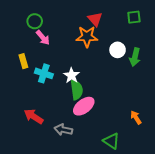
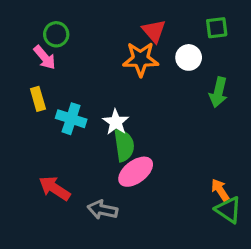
pink arrow: (43, 38) -> (45, 57), moved
white circle: (118, 50) -> (189, 57), moved
green triangle: (111, 141) -> (228, 210), moved

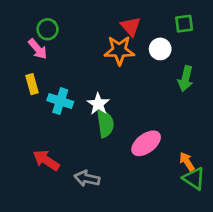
pink ellipse: (136, 172) -> (146, 143), moved

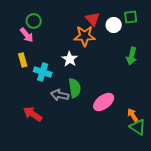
white circle: (160, 49) -> (114, 25), moved
white star: (98, 104) -> (70, 59), moved
gray arrow: (87, 178) -> (60, 95), moved

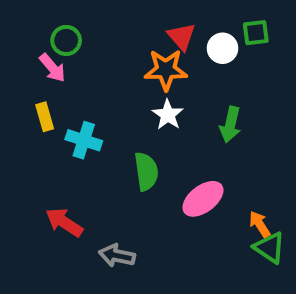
green arrow: (132, 56) -> (230, 125), moved
white star: (70, 59) -> (168, 115), moved
gray arrow: (60, 95) -> (117, 256), moved

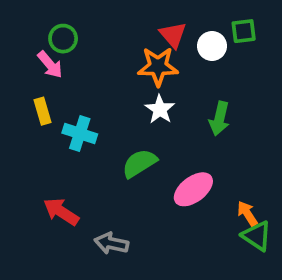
green semicircle: (146, 171) -> (139, 163), turned -114

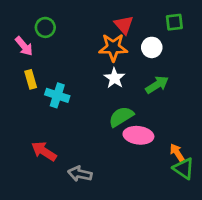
white circle: (212, 46) -> (152, 47), moved
pink arrow: (50, 65) -> (24, 46), moved
green arrow: (219, 119) -> (157, 85), turned -135
green semicircle: (139, 163) -> (121, 117), moved
pink ellipse: (193, 189) -> (138, 135), turned 44

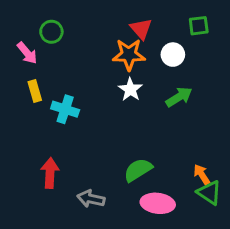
green semicircle: (121, 117) -> (138, 170), moved
pink ellipse: (138, 135) -> (158, 203), moved
red arrow: (44, 151) -> (50, 173), turned 60

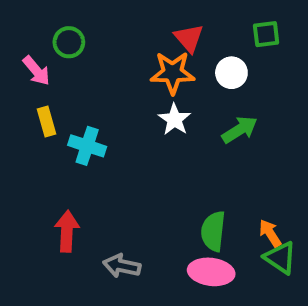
green semicircle: (138, 170) -> (213, 231), moved, turned -52

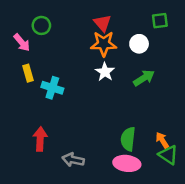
red triangle: (189, 38) -> (102, 23), moved

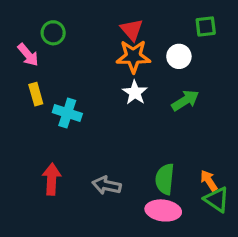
gray arrow: (73, 160) -> (107, 185), moved

